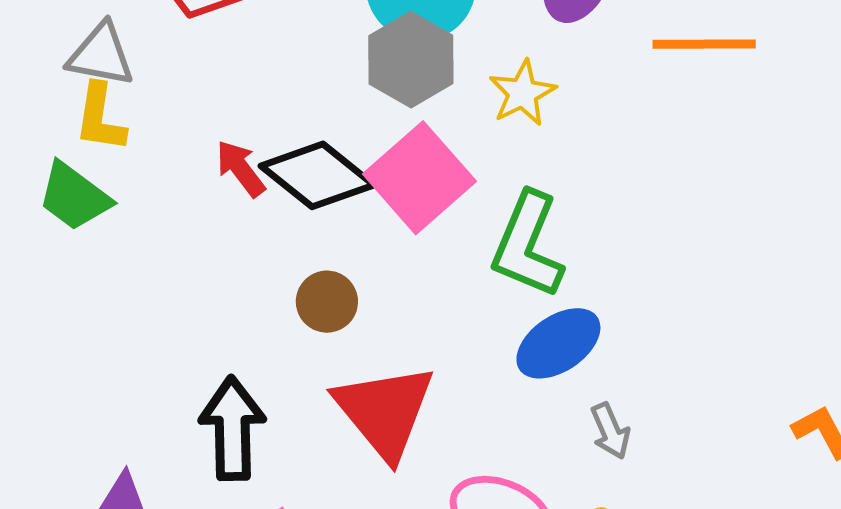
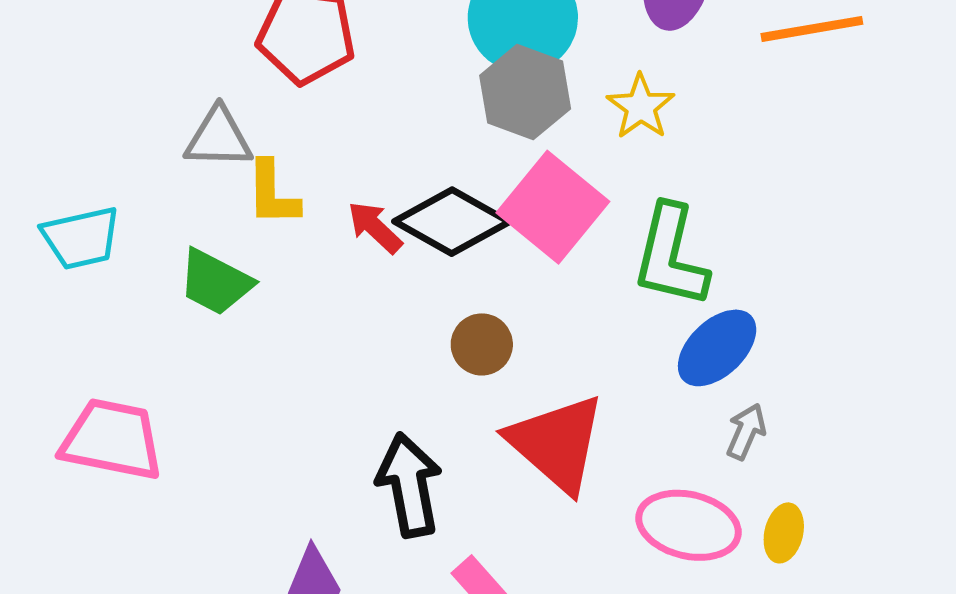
yellow L-shape: (100, 118) -> (273, 193), moved
gray arrow: (610, 431) -> (746, 432), moved, turned -124

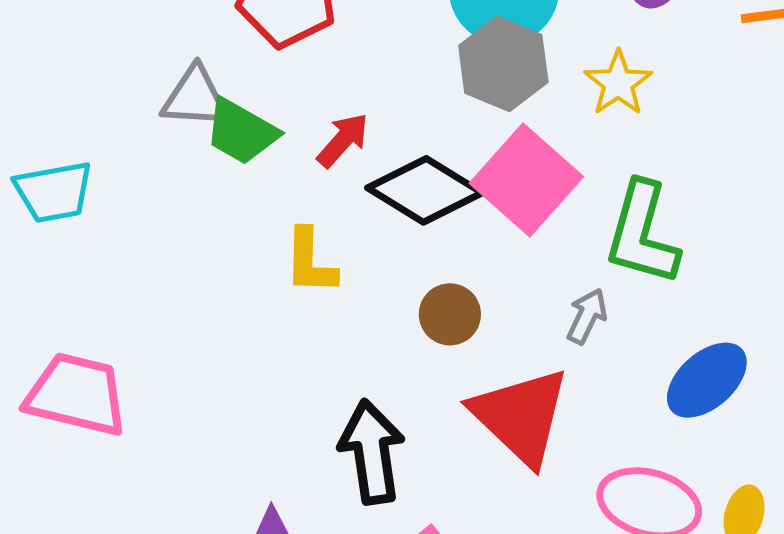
yellow L-shape: (273, 193) -> (310, 262), moved
red arrow: (375, 227) -> (343, 140), moved, turned 86
green trapezoid: (215, 282) -> (241, 131), moved
blue ellipse: (717, 348) -> (707, 380), moved
gray arrow: (746, 432) -> (587, 316), moved

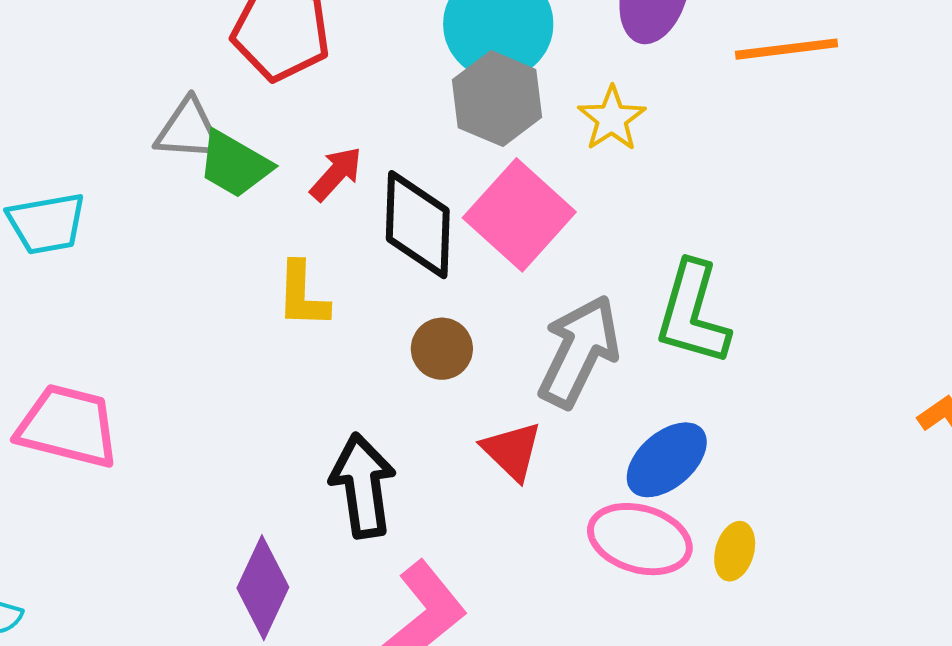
black diamond: (425, 190) -> (418, 225), turned 60
green L-shape: (642, 233) -> (693, 313), moved
gray arrow: (587, 316) -> (579, 351), size x2.0
blue ellipse: (707, 380) -> (667, 460), moved
red triangle: (521, 416) -> (512, 451), size x0.6

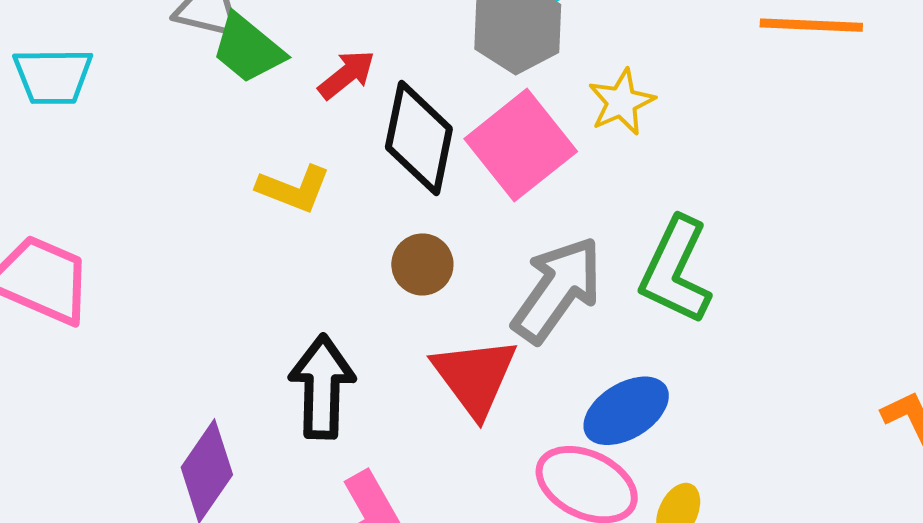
yellow star: (612, 119) -> (621, 102), moved
yellow L-shape: (302, 295) -> (294, 189), turned -80
red triangle: (512, 451) -> (475, 377), size x1.4

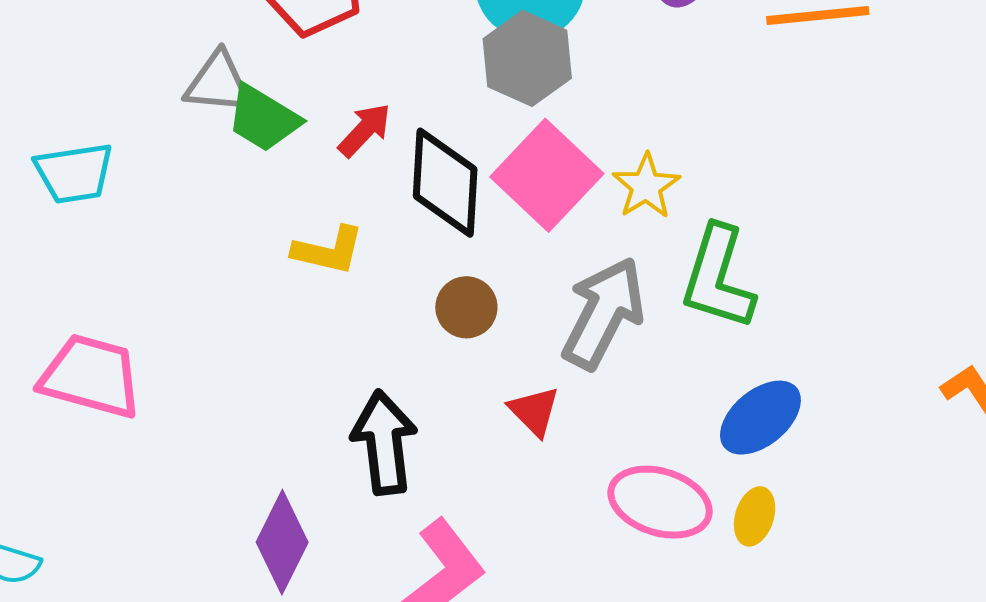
yellow star: (621, 102) -> (646, 186), moved
red triangle: (475, 377) -> (534, 411), size x0.6
blue ellipse: (626, 411) -> (760, 418), moved

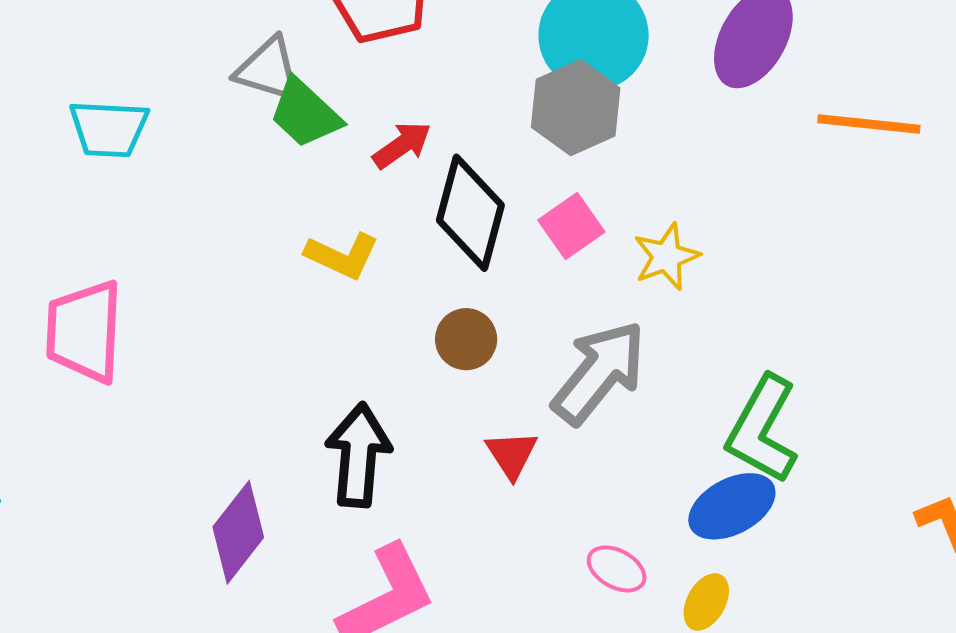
pink square: (547, 175) -> (571, 226), size x0.6
green L-shape: (718, 278) -> (762, 429), moved
pink trapezoid: (91, 376) -> (84, 331), turned -114
pink ellipse: (660, 502) -> (617, 569), size x0.6

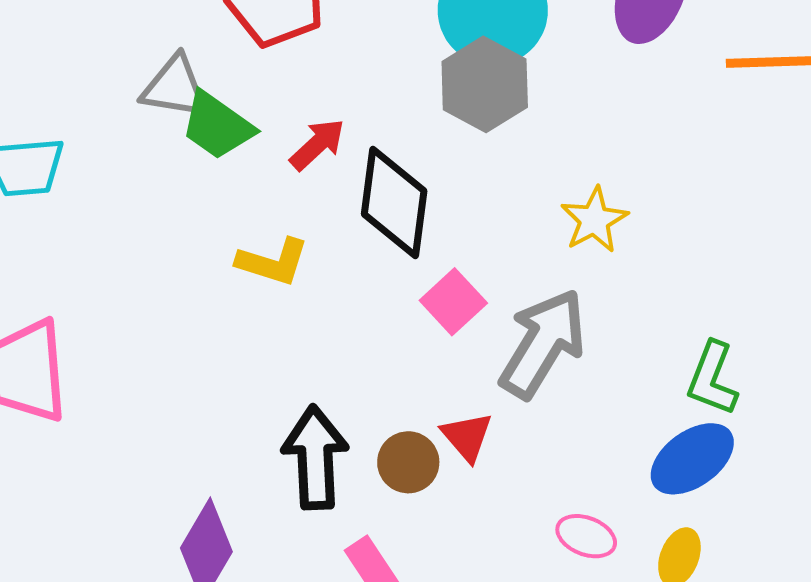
pink square: (571, 226) -> (453, 302), moved
brown circle: (466, 339) -> (408, 462), moved
green L-shape: (762, 429) -> (712, 379), size x0.7

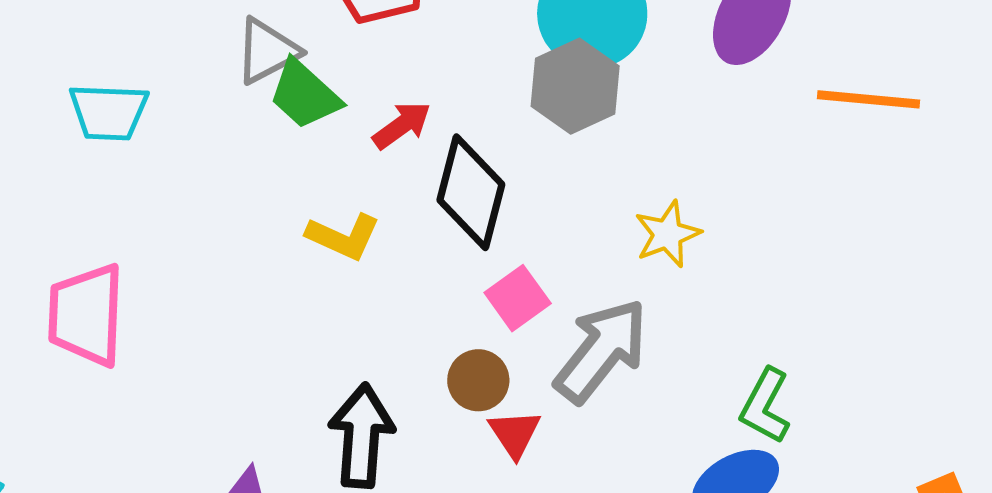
gray triangle: (175, 87) -> (267, 51), turned -44
brown circle: (408, 462) -> (478, 380), moved

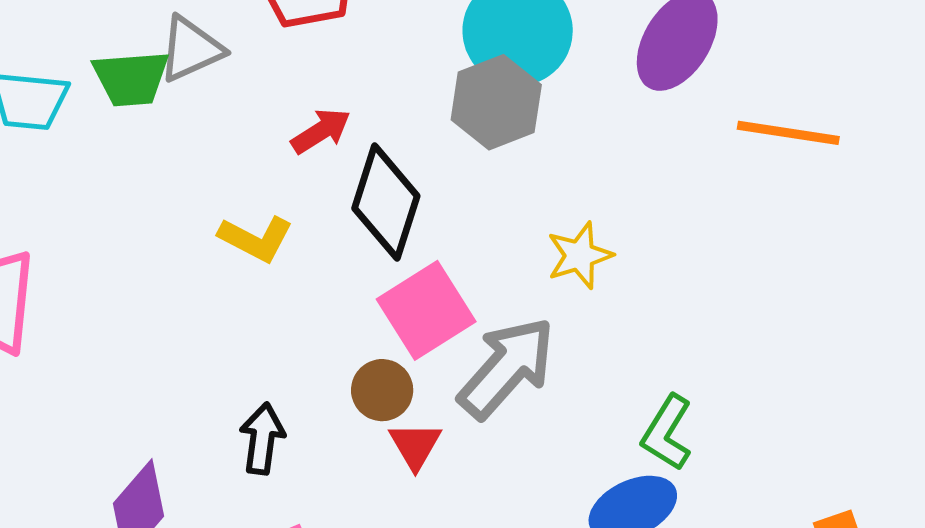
green trapezoid: (305, 94) -> (131, 78), moved, turned -50
pink square: (518, 298) -> (426, 310), size x1.5
black arrow: (362, 436) -> (262, 439), size x0.7

